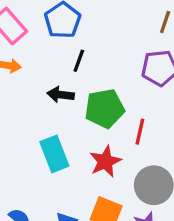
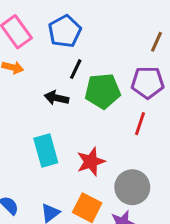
green pentagon: (105, 108) -> (103, 91), moved
red line: (140, 132) -> (140, 124), moved

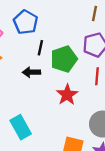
cyan rectangle: (46, 150) -> (21, 127), moved
red star: (91, 162) -> (67, 95), moved

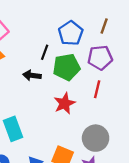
blue pentagon: (26, 22) -> (71, 33), moved

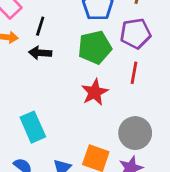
black line: (45, 52) -> (40, 26), moved
black arrow: (32, 75) -> (40, 53), moved

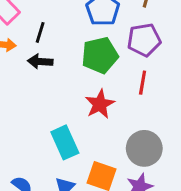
cyan rectangle: (33, 127) -> (65, 142), moved

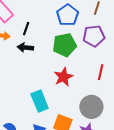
red line: (143, 83) -> (101, 72), moved

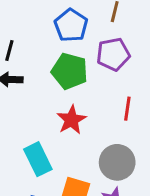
green pentagon: (65, 45) -> (70, 71), turned 30

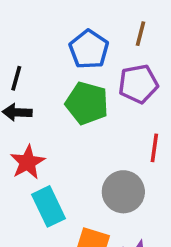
red star: (71, 120) -> (28, 162), moved
gray circle: (117, 162) -> (123, 192), moved

